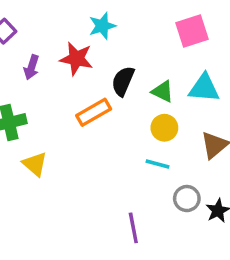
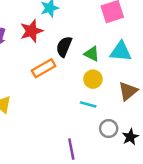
red star: (76, 59) -> (32, 31), turned -30

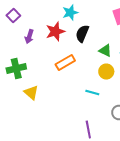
black semicircle: (64, 47) -> (82, 34), moved
cyan line: (88, 104) -> (92, 92), moved

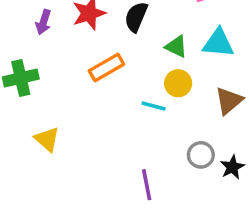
yellow triangle: (31, 92) -> (47, 139), moved
cyan line: (92, 92) -> (154, 106), moved

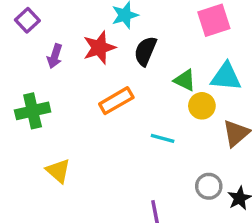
yellow circle: (178, 83) -> (202, 106), moved

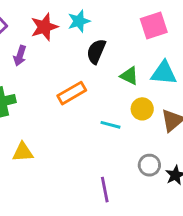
red star: (99, 48) -> (44, 27), moved
yellow circle: (202, 106) -> (142, 109), moved
yellow triangle: (58, 171) -> (23, 152), turned -45

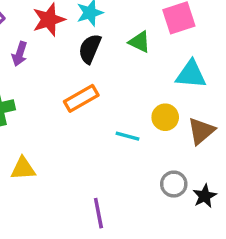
black semicircle: (96, 51) -> (90, 49), moved
green triangle: (129, 76) -> (139, 42), moved
purple line: (105, 190) -> (98, 213), moved

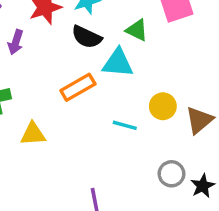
black semicircle: (90, 49) -> (87, 37), turned -88
cyan triangle: (191, 74) -> (118, 63), moved
yellow triangle: (23, 169) -> (33, 134), moved

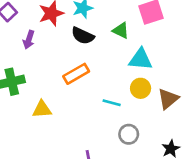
cyan triangle: (118, 63) -> (141, 59), moved
gray circle: (171, 174) -> (129, 134), moved

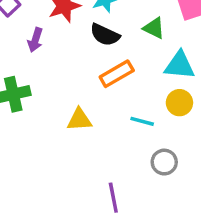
orange rectangle: (76, 74) -> (117, 74), moved
yellow triangle: (42, 109) -> (79, 120), moved

